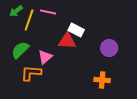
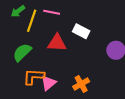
red triangle: (67, 41) -> (57, 43), moved
pink triangle: (45, 57) -> (48, 83), moved
orange cross: (102, 80) -> (81, 84), moved, turned -35

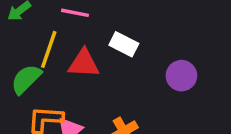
yellow line: (32, 21) -> (49, 49), moved

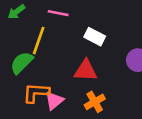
red triangle: (84, 63) -> (86, 71), moved

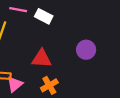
white rectangle: (95, 37) -> (44, 16), moved

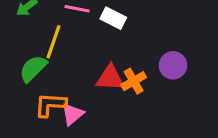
orange cross: (49, 85) -> (134, 81), moved

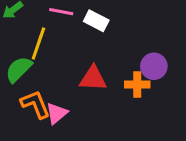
orange cross: (134, 81) -> (137, 85), moved, turned 30
orange L-shape: (50, 105) -> (35, 104), turned 64

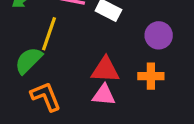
purple circle: (154, 66) -> (159, 35), moved
pink triangle: (57, 113) -> (104, 95), moved, turned 45

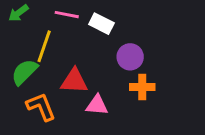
purple circle: (159, 35) -> (130, 57), moved
red triangle: (105, 70) -> (74, 81), moved

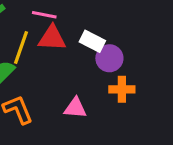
white rectangle: (101, 24) -> (92, 41), moved
red triangle: (74, 81) -> (52, 38), moved

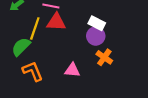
white rectangle: (92, 41) -> (97, 23), moved
orange cross: (122, 89) -> (104, 57), turned 35

